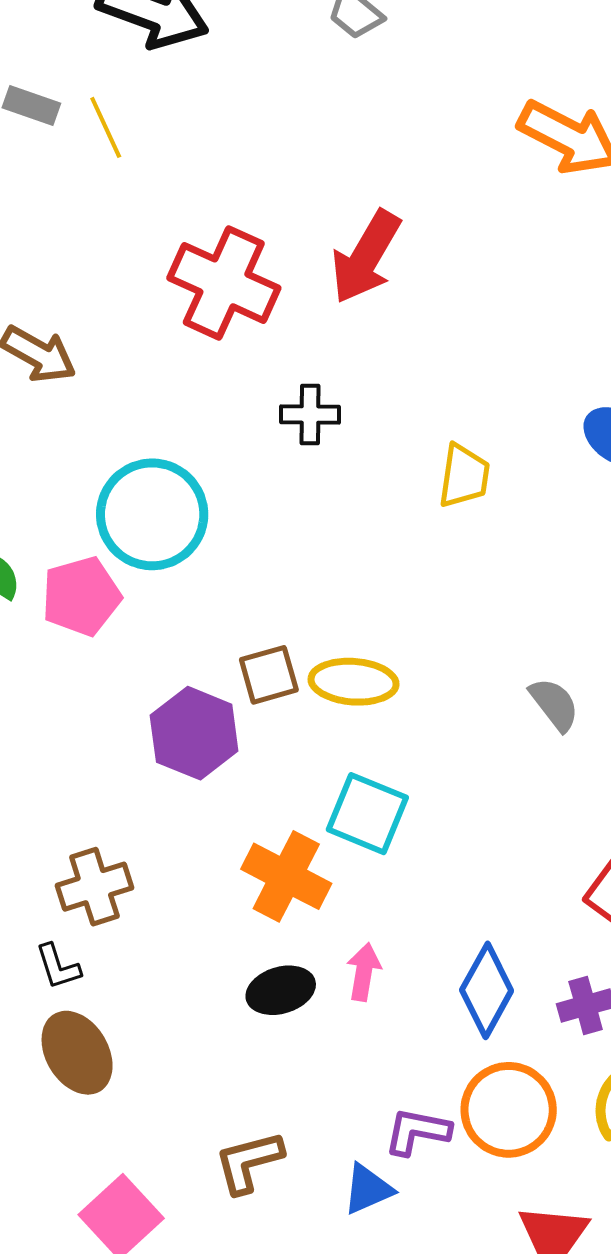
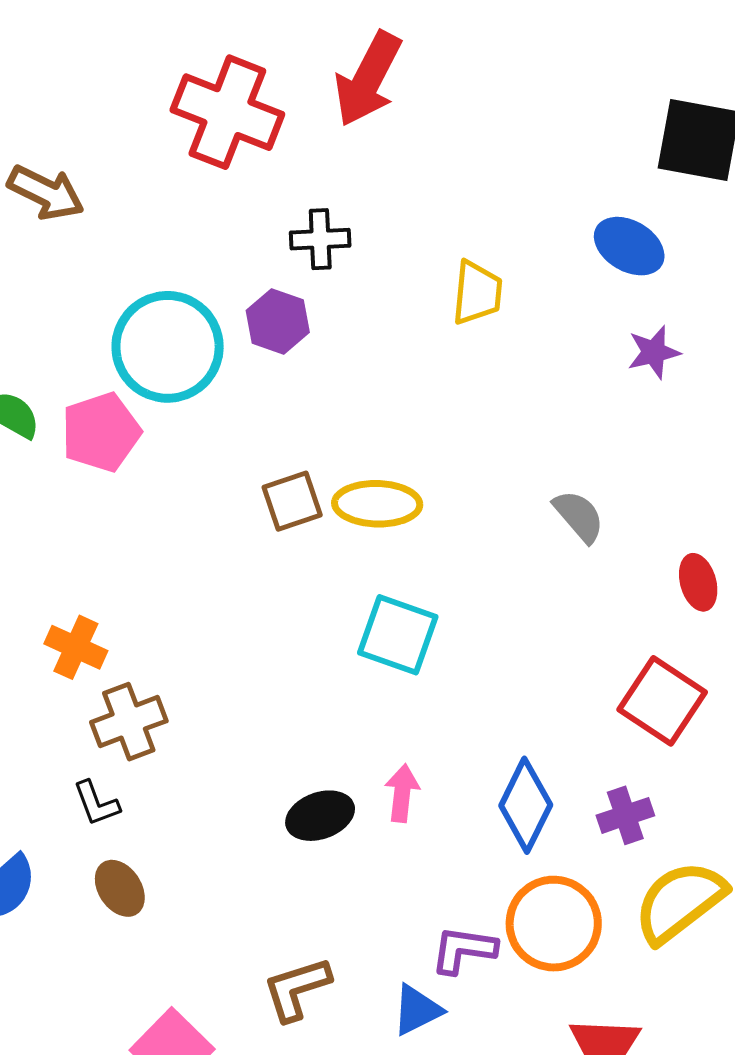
purple hexagon: (194, 733) -> (278, 321), moved, size x0.7
orange cross: (286, 876) -> (76, 647), moved, size x0.7
brown ellipse: (77, 1053) -> (120, 888), size x0.7

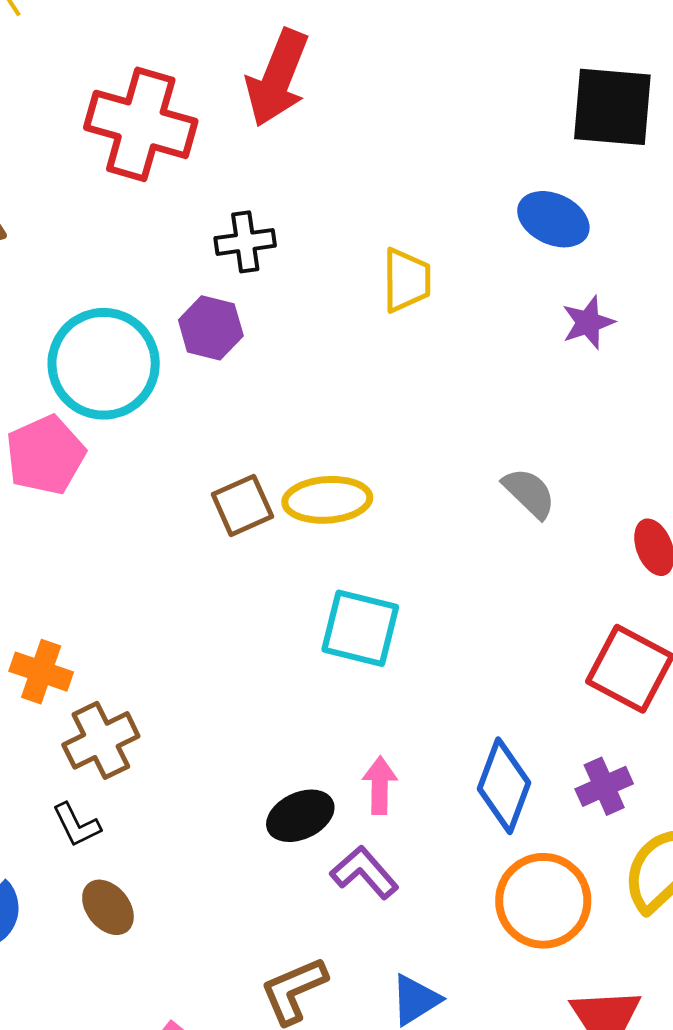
purple L-shape: (464, 950) -> (364, 872), moved, turned 46

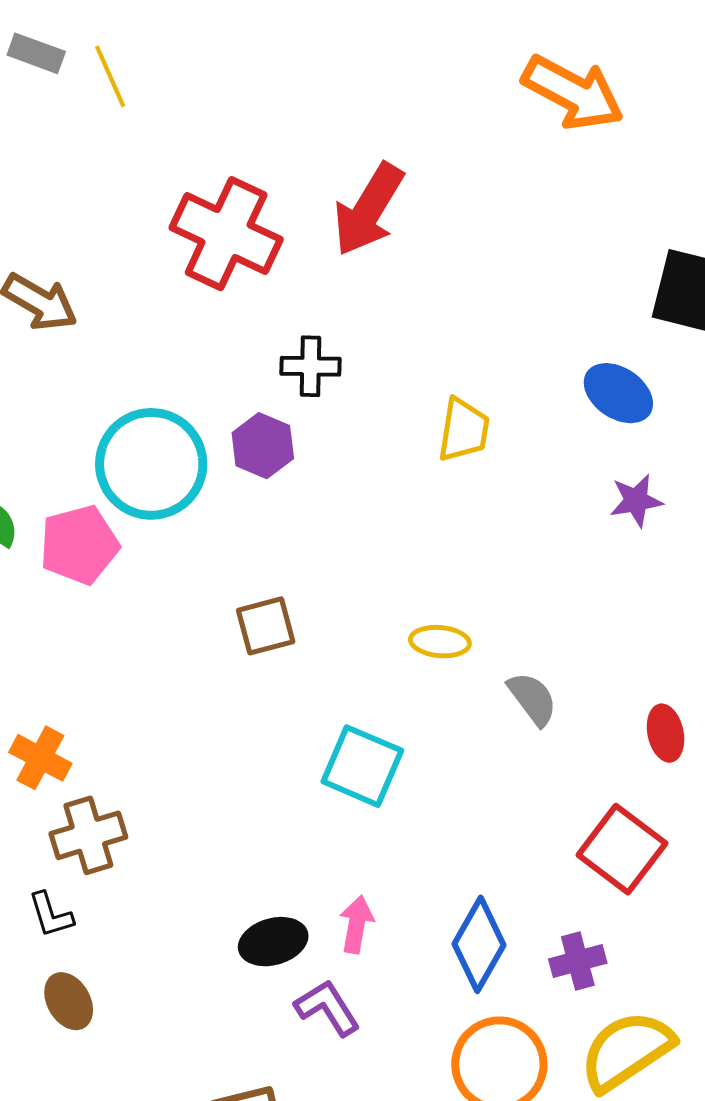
gray semicircle: (529, 493) -> (532, 699), moved
yellow ellipse: (327, 500) -> (440, 642), moved, size x0.7

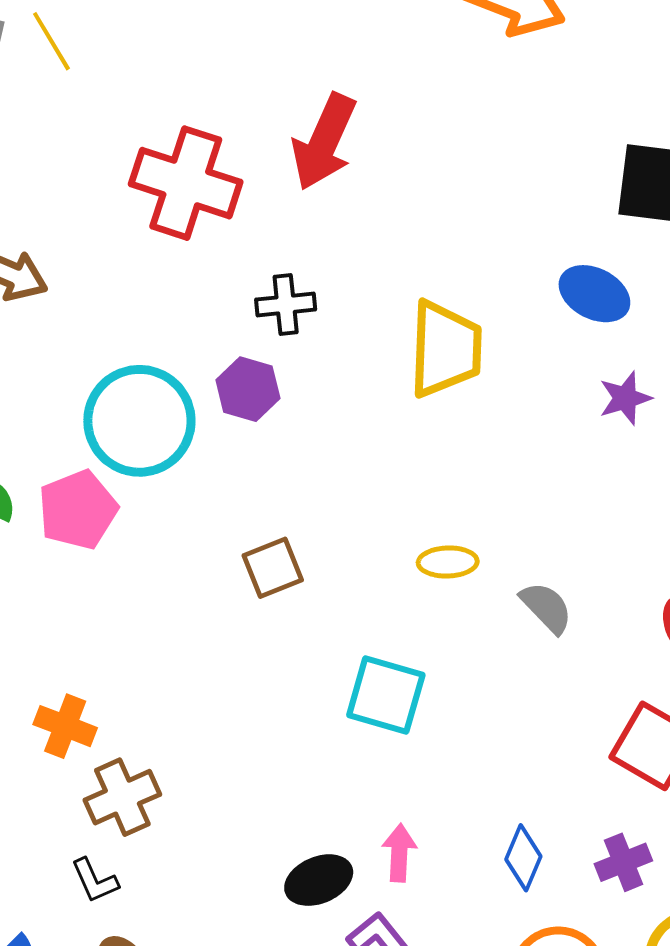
yellow trapezoid: (464, 430) -> (445, 349), size x1.5
blue diamond: (479, 944) -> (523, 858), size x0.7

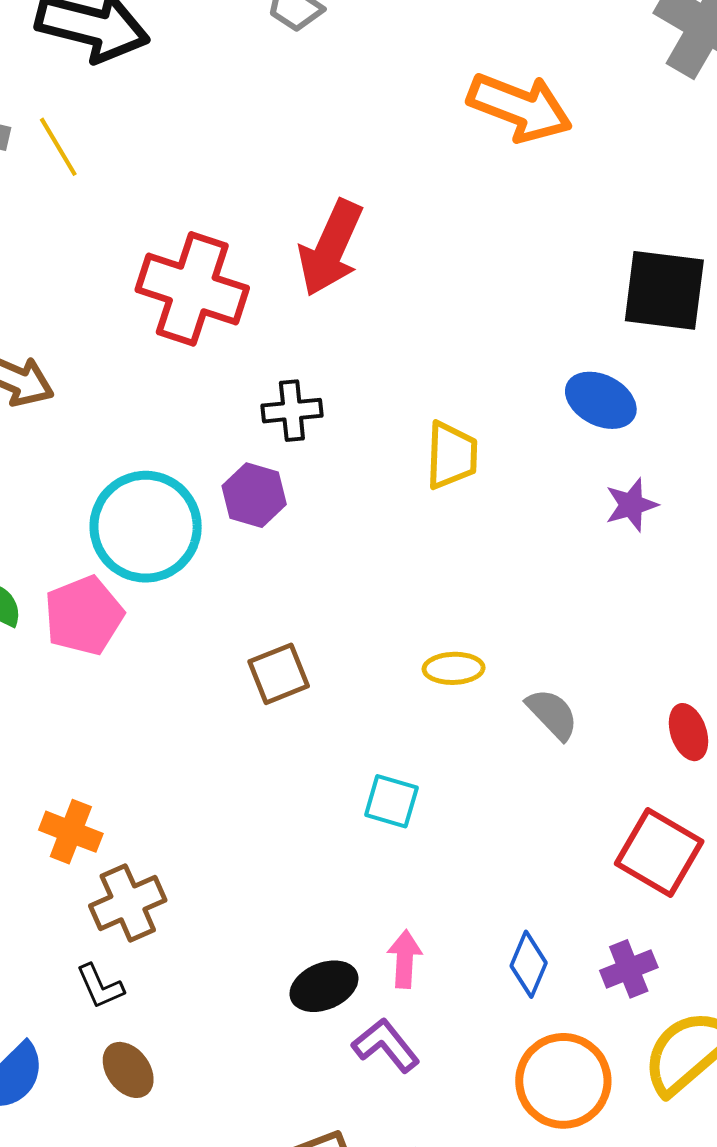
yellow trapezoid: (445, 349) -> (452, 455), size x0.7
cyan square: (386, 695) -> (391, 801), size x0.7

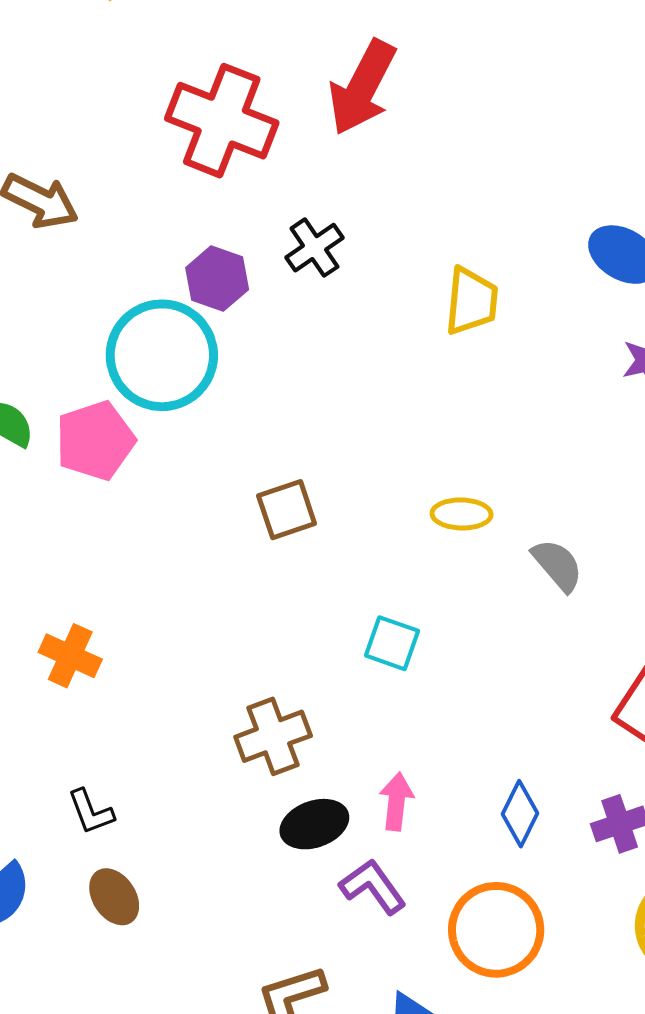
black cross: (292, 411) -> (315, 248), turned -32
purple hexagon: (254, 495) -> (217, 279), moved
brown cross: (128, 903) -> (273, 736), moved
orange circle: (563, 1081) -> (496, 930), moved

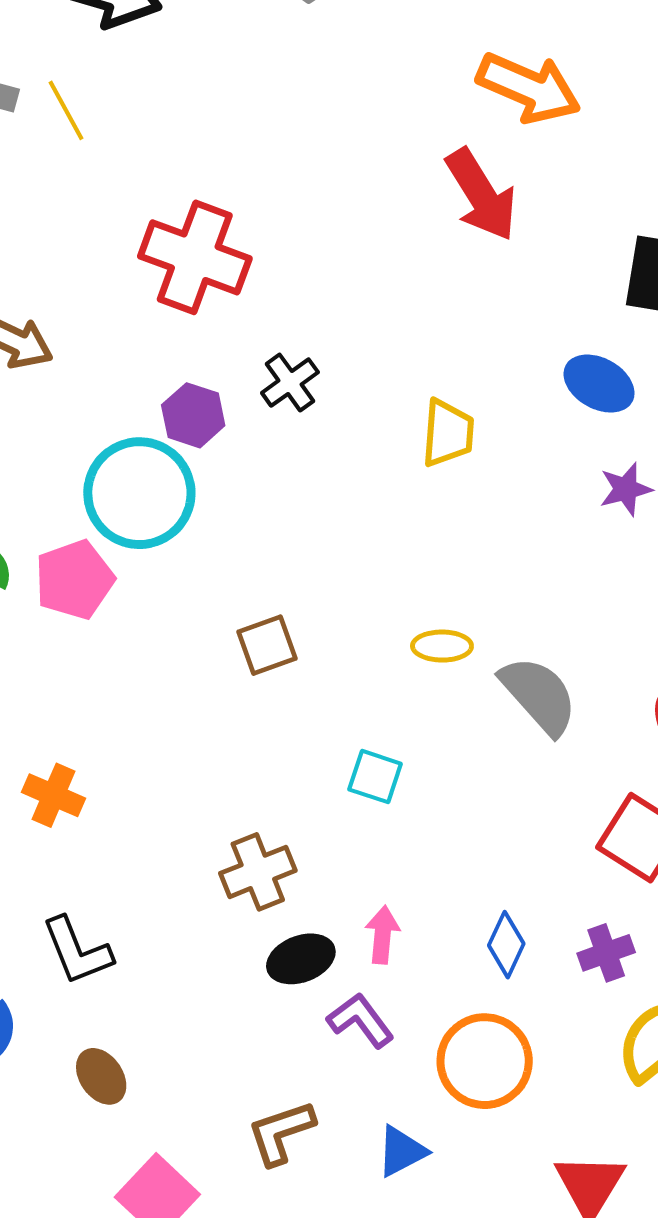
red arrow: (362, 87) -> (481, 195), moved, turned -58
gray semicircle: (557, 565) -> (539, 695), size x1.5
black L-shape: (91, 812) -> (77, 951), size x1.5
brown ellipse: (114, 897) -> (101, 1076), moved

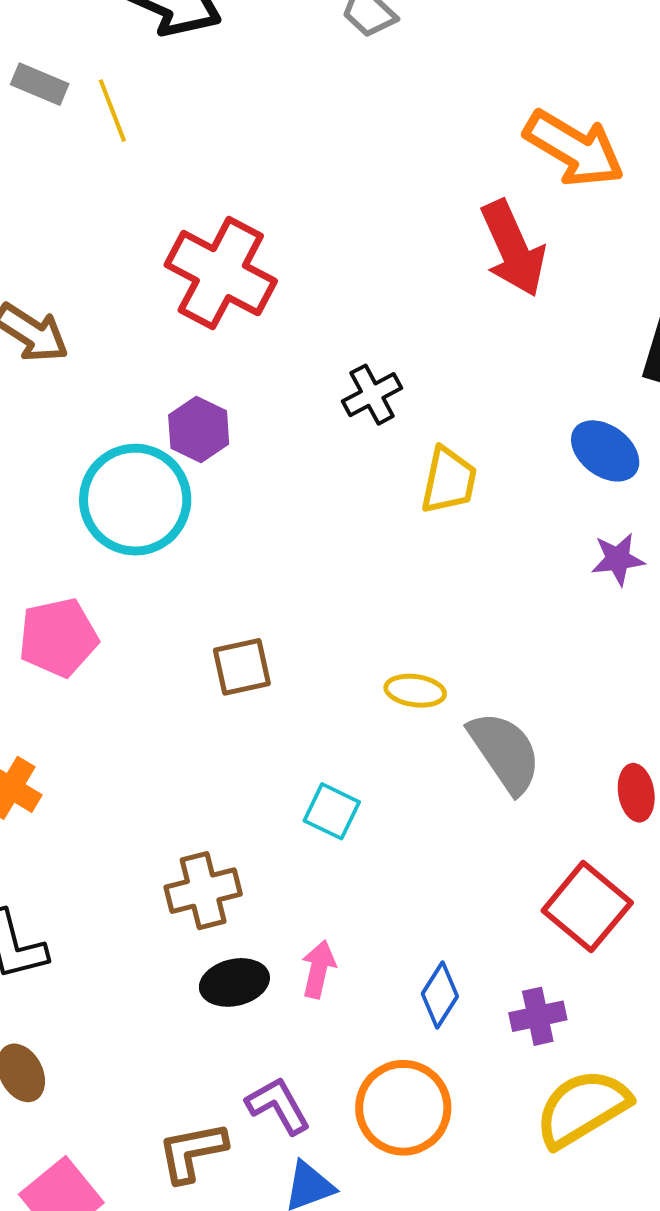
black cross: (290, 383) -> (372, 395), moved
pink pentagon: (74, 580) -> (58, 637), moved
purple L-shape: (361, 1020) -> (278, 1106), moved

